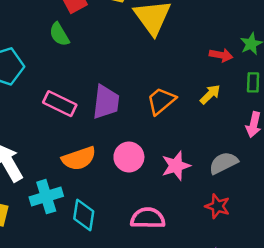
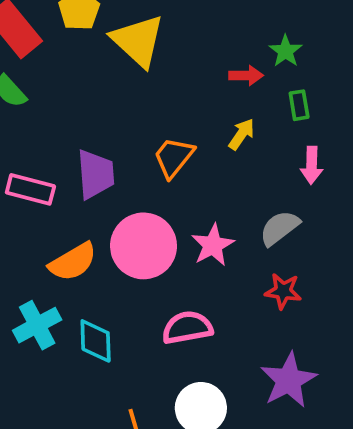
pink circle: (129, 157) -> (144, 246), size x1.5

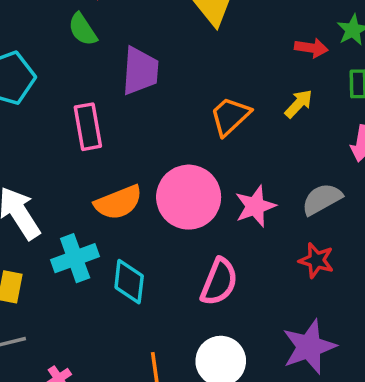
purple trapezoid: (96, 174) -> (140, 71), moved
pink rectangle: (30, 189) -> (88, 127), turned 57
pink semicircle: (187, 328) -> (219, 282), turned 114

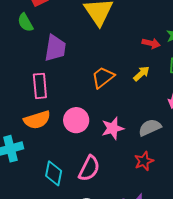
pink rectangle: (88, 127) -> (40, 86), moved
pink circle: (189, 197) -> (76, 120), size x0.7
red star: (316, 260) -> (144, 161), turned 30
cyan diamond: (129, 282) -> (54, 173), moved

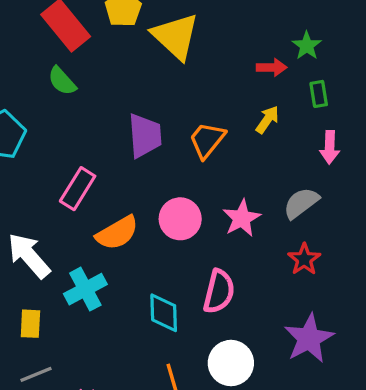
purple trapezoid: (55, 48) -> (145, 136), moved
pink rectangle: (40, 86) -> (78, 189), moved, turned 50

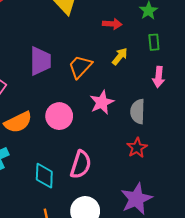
red arrow: (272, 67) -> (112, 24), moved
gray semicircle: (301, 203) -> (138, 111), turned -55
pink star: (242, 218) -> (102, 102), moved

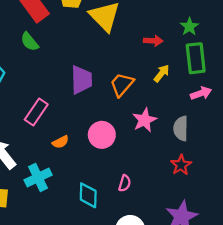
green rectangle: (154, 42) -> (196, 58), size x1.8
pink arrow: (159, 77) -> (201, 93), turned -114
orange semicircle: (18, 122) -> (61, 142), size x0.6
pink semicircle: (81, 165) -> (125, 183), size x0.6

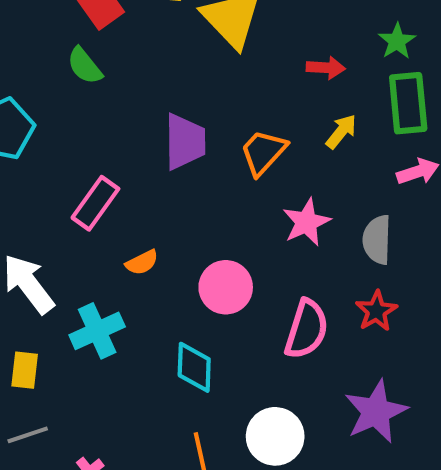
pink circle: (102, 135) -> (226, 287), moved
pink semicircle: (125, 183) -> (306, 329), moved, size x1.8

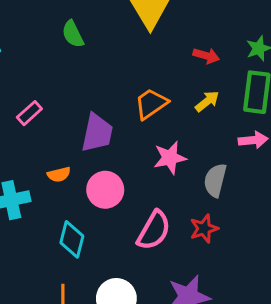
green semicircle: (85, 66) -> (73, 34), moved
purple trapezoid: (185, 142) -> (97, 133), moved
pink rectangle: (95, 203) -> (29, 113), size x0.7
orange semicircle: (142, 262) -> (59, 174), moved

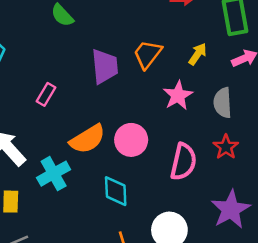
yellow arrow: (207, 101) -> (198, 54), moved
purple trapezoid: (97, 133) -> (105, 66), moved
orange semicircle: (59, 174) -> (88, 139), size x1.8

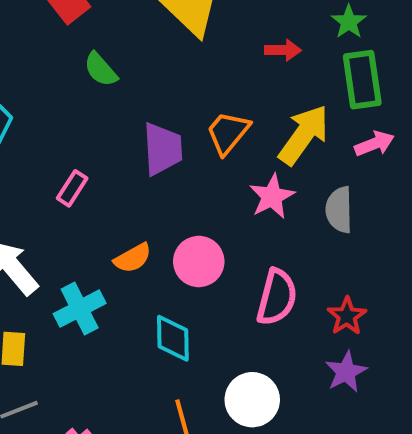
yellow arrow: (198, 54) -> (304, 135), size x1.8
orange semicircle: (88, 139) -> (133, 258), size x0.7
red star: (226, 147) -> (347, 316), moved
purple star: (231, 209) -> (346, 372), size x0.7

